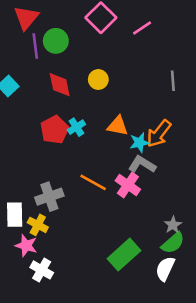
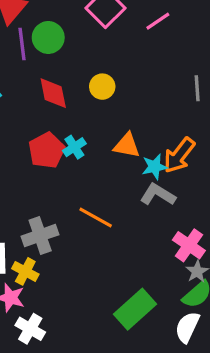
pink cross: (128, 185) -> (189, 245), moved

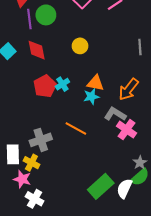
red diamond: (53, 93) -> (37, 50), moved
cyan star: (155, 167) -> (91, 97), moved
pink cross: (189, 245) -> (126, 130), moved
white semicircle: (187, 327) -> (124, 188), moved

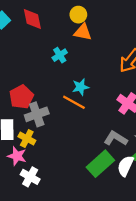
orange triangle: (95, 83) -> (83, 32), moved
red pentagon: (45, 86) -> (21, 97), moved
cyan star: (91, 97) -> (81, 87), moved
gray L-shape: (115, 114) -> (116, 138), moved

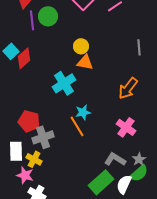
red diamond: (32, 19) -> (24, 58), moved, turned 60
cyan cross: (60, 55) -> (64, 83), size x1.6
red pentagon: (21, 97) -> (29, 121), turned -30
orange line: (74, 102) -> (77, 126), turned 30

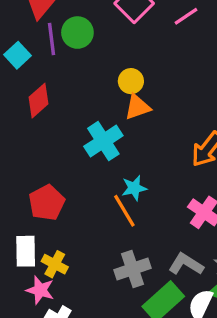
cyan square: (11, 51) -> (17, 55), moved
orange triangle: (85, 62) -> (137, 107), turned -30
red pentagon: (29, 121) -> (47, 203), turned 30
gray cross: (43, 137) -> (133, 269), moved

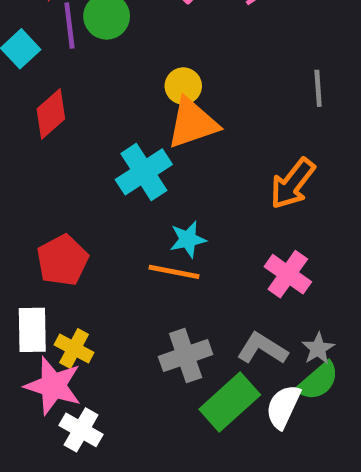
orange triangle: (137, 107) -> (193, 123), size x1.4
orange line: (124, 211) -> (174, 272), turned -48
pink star: (40, 290) -> (53, 386), size x1.4

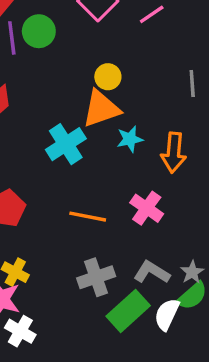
yellow circle: (183, 86) -> (108, 77), moved
orange arrow: (292, 184) -> (174, 153), turned -33
cyan star: (188, 239) -> (130, 139), moved
pink cross: (288, 274) -> (147, 208), moved

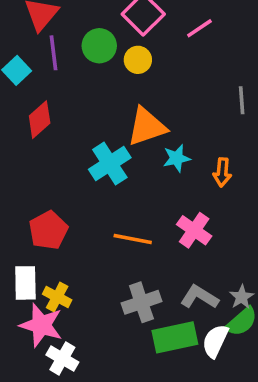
green circle: (39, 31) -> (99, 46), moved
yellow circle: (108, 77) -> (138, 60), moved
orange arrow: (174, 153) -> (222, 172), size x0.7
green rectangle: (128, 311) -> (175, 337), turned 30

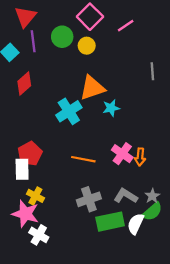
orange arrow: (222, 172) -> (140, 157), moved
white rectangle: (25, 283) -> (22, 169), moved

